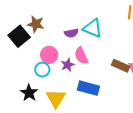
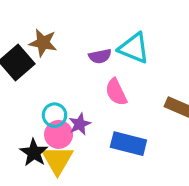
pink circle: (49, 55) -> (59, 134), moved
purple star: (68, 65) -> (80, 124), moved
yellow triangle: (56, 98) -> (58, 160), moved

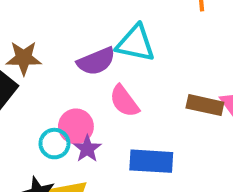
purple semicircle: (100, 56) -> (96, 61), size x1.4
pink circle: (59, 134) -> (76, 126), moved

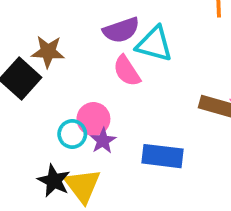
purple semicircle: (96, 61) -> (121, 30), moved
pink semicircle: (124, 101) -> (127, 71), moved

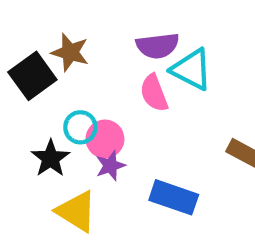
cyan circle: (72, 134) -> (80, 127), moved
black star: (54, 181) -> (51, 158), moved
yellow triangle: (82, 186) -> (77, 211), turned -33

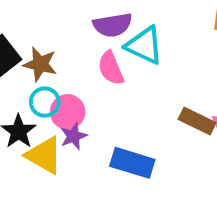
brown star: (70, 52) -> (40, 64), moved
yellow triangle: (77, 211) -> (44, 155), moved

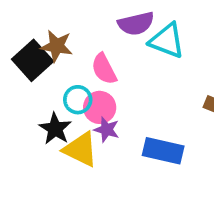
brown star: (40, 64) -> (57, 46), moved
pink semicircle: (111, 68) -> (104, 69), moved
purple star: (73, 136) -> (107, 130), turned -30

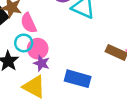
pink semicircle: (104, 69) -> (29, 23), moved
yellow triangle: (81, 149) -> (34, 87), moved

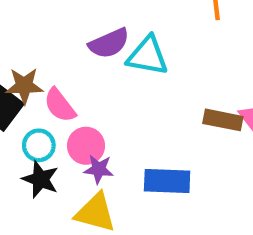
cyan circle: (24, 43) -> (39, 145), moved

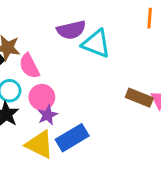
purple star: (99, 169) -> (47, 115), turned 30
blue rectangle: (167, 181) -> (72, 138), moved, turned -44

